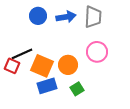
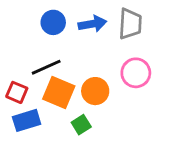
black line: (22, 54) -> (46, 67), moved
blue rectangle: (47, 86) -> (27, 120), moved
green square: (77, 89) -> (81, 125), moved

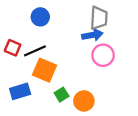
blue arrow: (92, 24) -> (92, 35), moved
orange circle: (95, 91) -> (84, 101), moved
red square: (17, 92) -> (13, 48), moved

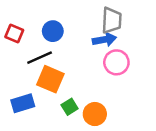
blue circle: (40, 17) -> (53, 31), moved
red square: (13, 48) -> (14, 34), moved

